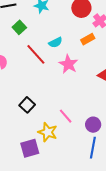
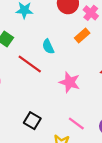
cyan semicircle: (56, 42) -> (48, 47), turned 104
pink star: (68, 64) -> (70, 82), moved

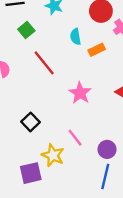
orange rectangle: (82, 35) -> (97, 50), moved
cyan semicircle: (48, 47) -> (76, 37), moved

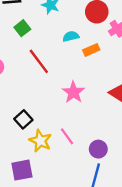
cyan semicircle: (76, 37) -> (71, 36), turned 84
yellow star: (53, 155) -> (40, 141), moved

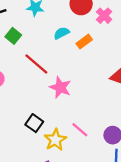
pink star: (73, 92) -> (60, 87), moved
yellow star: (40, 141) -> (55, 140), turned 30

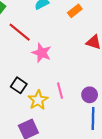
orange rectangle: (84, 42) -> (75, 11), moved
pink line: (80, 130) -> (60, 91), turned 35

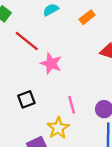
black square: (19, 85) -> (26, 99), turned 35
yellow star: (38, 100) -> (58, 128), moved

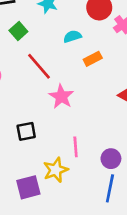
orange rectangle: (87, 17) -> (93, 59), moved

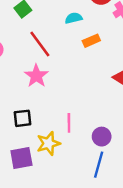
pink star: (61, 97) -> (36, 76), moved
black square: (26, 131) -> (22, 118), moved

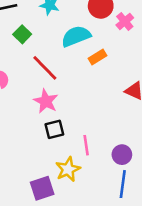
cyan semicircle: (74, 18) -> (76, 36), size x1.6
black square: (22, 118) -> (54, 129), moved

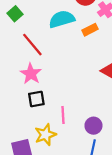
orange rectangle: (98, 57) -> (90, 30), moved

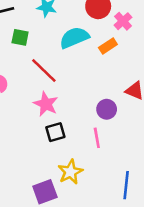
green square: (15, 14) -> (20, 37), turned -32
pink line: (63, 115) -> (97, 138), moved
purple circle: (93, 126) -> (107, 109), moved

